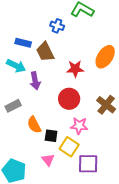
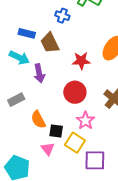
pink star: (79, 126) -> (85, 121), turned 30
pink triangle: (48, 160) -> (48, 149), moved

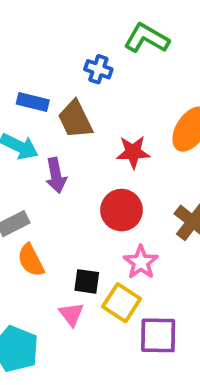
orange semicircle: (38, 119) -> (31, 260), moved

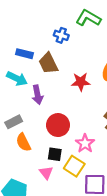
red circle: (122, 210) -> (58, 125), moved

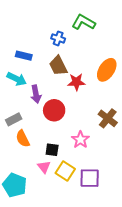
brown trapezoid: (48, 63) -> (58, 66), moved
red circle: (58, 125) -> (54, 110), moved
yellow square: (74, 166) -> (65, 171), moved

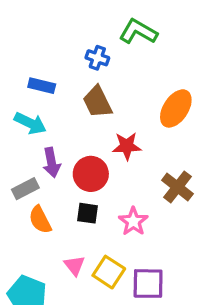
red star: (76, 82) -> (127, 146), moved
purple arrow: (36, 94) -> (52, 162), moved
black square: (52, 150) -> (88, 213), moved

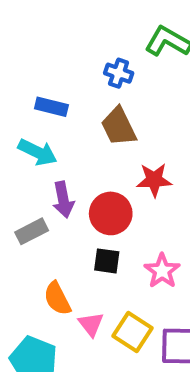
orange semicircle: (40, 220) -> (57, 298), moved

